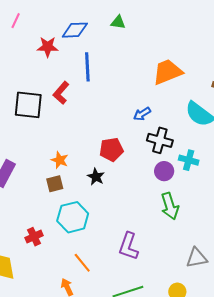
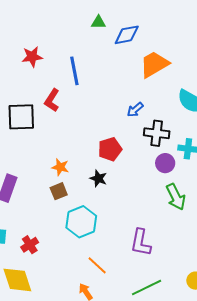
blue diamond: (75, 30) -> (127, 35), moved
red cross: (34, 237) -> (30, 245), moved

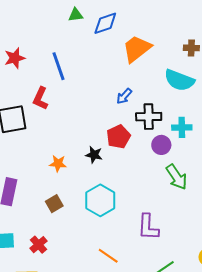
red pentagon: (110, 149) -> (118, 137), moved
black star: (98, 178) -> (94, 155), moved
brown square: (59, 191) -> (54, 204), moved
cyan hexagon: (81, 222) -> (100, 200), moved

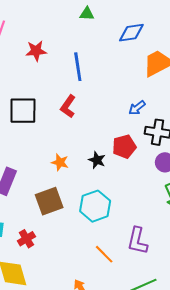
green triangle: (76, 15) -> (87, 14), moved
red L-shape: (40, 98) -> (68, 106), moved
brown square: (54, 204) -> (49, 201), size x1.6
orange line: (108, 256) -> (104, 254), moved

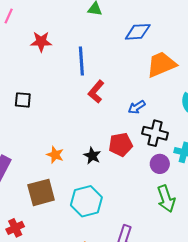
red L-shape: (68, 106) -> (96, 92), moved
black square: (23, 111) -> (23, 100), size x0.6

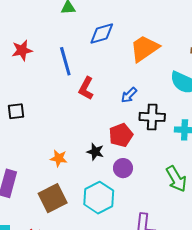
blue diamond: (138, 32) -> (102, 34), moved
purple circle: (160, 164) -> (123, 168), moved

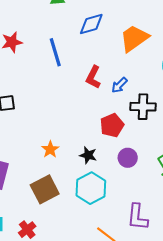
red L-shape: (86, 88) -> (93, 77), moved
black star: (95, 152) -> (88, 155), moved
orange star: (59, 158) -> (50, 149), turned 30
purple circle: (123, 168) -> (128, 158), moved

